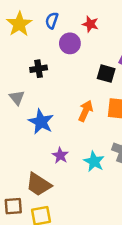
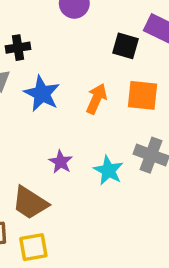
black cross: (39, 69) -> (18, 48), moved
blue star: (41, 122) -> (42, 94), moved

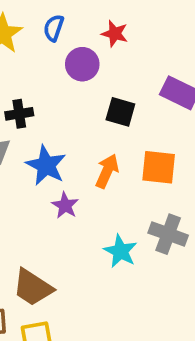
black square: (125, 46) -> (120, 112), moved
purple star: (61, 162) -> (65, 205), moved

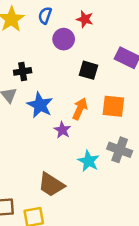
purple star: (65, 205) -> (62, 130), moved
brown trapezoid: (33, 288) -> (51, 185), moved

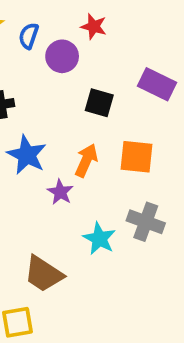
blue semicircle: (45, 15) -> (29, 36), moved

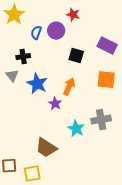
blue semicircle: (29, 36) -> (36, 33), moved
orange square: (136, 157) -> (106, 80), moved
gray cross: (146, 222) -> (101, 120), turned -30

